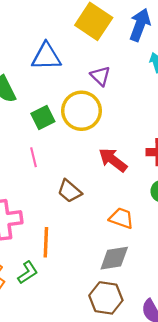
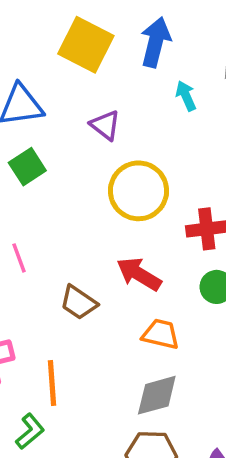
yellow circle: (81, 111) -> (138, 191), moved
green square: (43, 118) -> (27, 167), moved
red arrow: (113, 160) -> (139, 274), moved

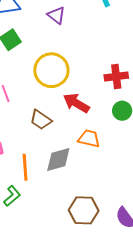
yellow circle: (138, 191) -> (51, 70), moved
gray diamond: (157, 395) -> (58, 159), moved

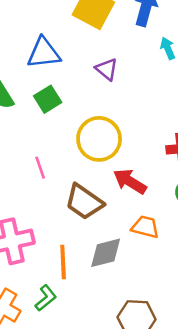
brown trapezoid: (41, 120) -> (84, 202), size x1.4

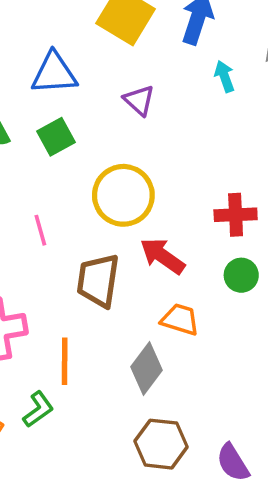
brown trapezoid: (84, 202) -> (98, 281), turned 60
gray diamond: (106, 253) -> (146, 369), moved, turned -42

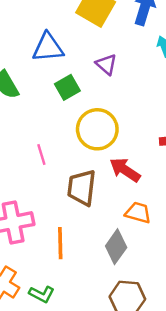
green square: (56, 137) -> (67, 87), moved
green L-shape: (38, 409) -> (42, 294), moved, turned 65

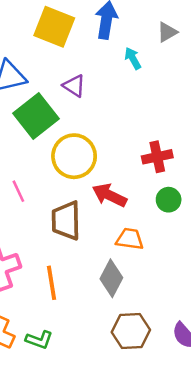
green square: (67, 87) -> (36, 116), size x1.6

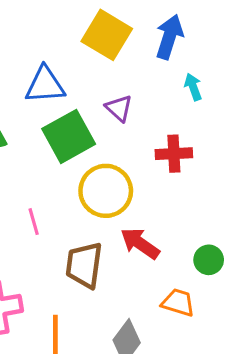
red cross: (157, 157) -> (174, 154), moved
orange trapezoid: (130, 239) -> (178, 303), moved

